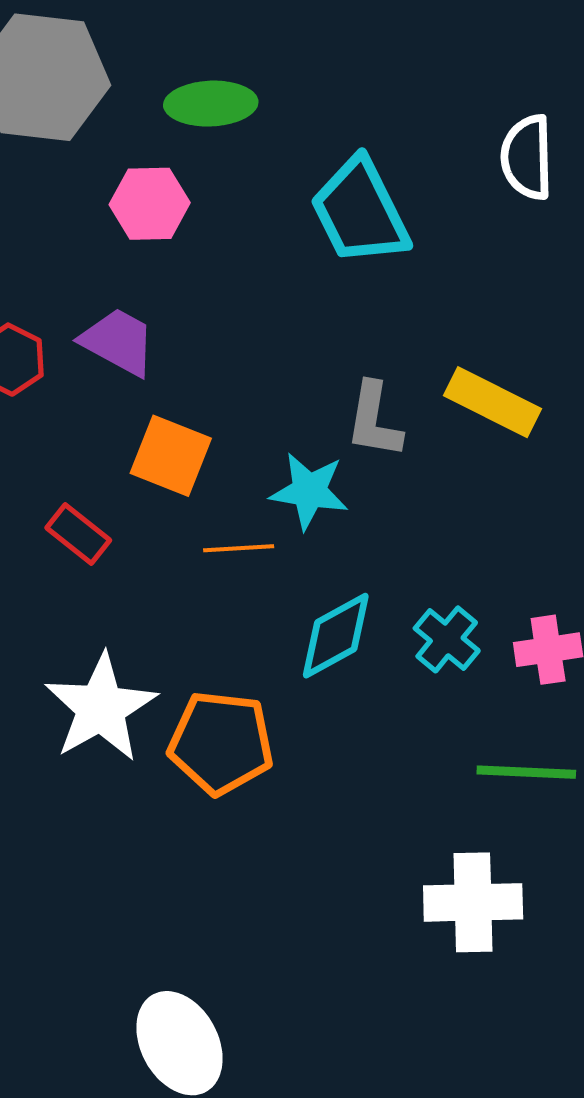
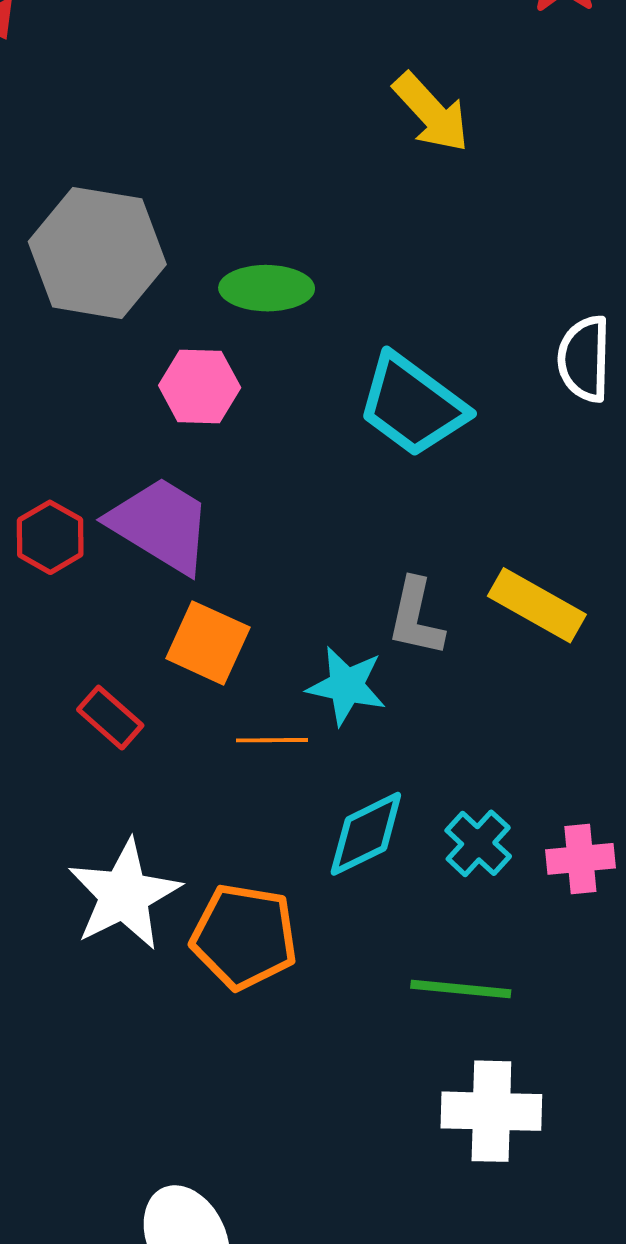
cyan trapezoid: (360, 212) -> (412, 405), turned -30
purple trapezoid: (118, 342) -> (161, 525), size x1.4
green line: (526, 772) -> (461, 989), moved

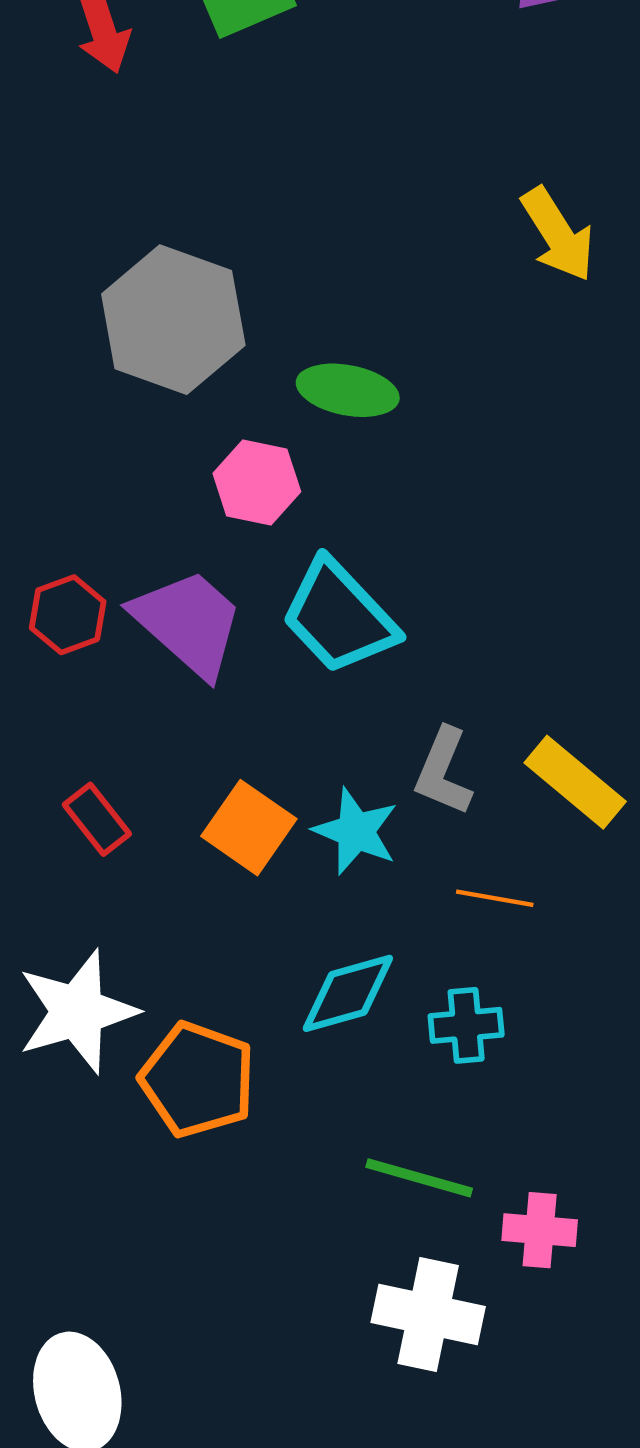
cyan trapezoid: (412, 405) -> (339, 617), moved
orange square: (208, 643) -> (249, 828), moved
orange line: (272, 740) -> (495, 898), moved
cyan cross: (478, 843) -> (466, 1025), turned 32
pink cross: (580, 859) -> (540, 1230), moved

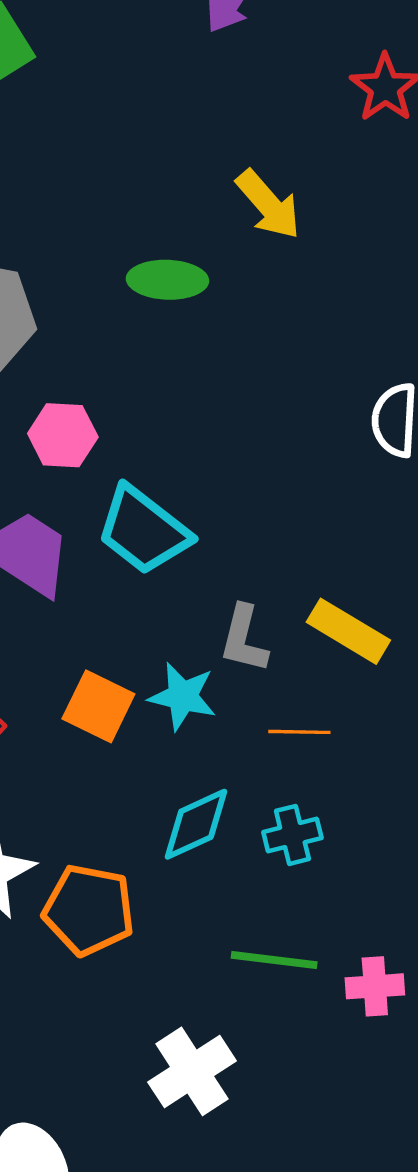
green ellipse: (348, 390) -> (167, 280), moved
white cross: (428, 1315) -> (192, 1071), moved, turned -36

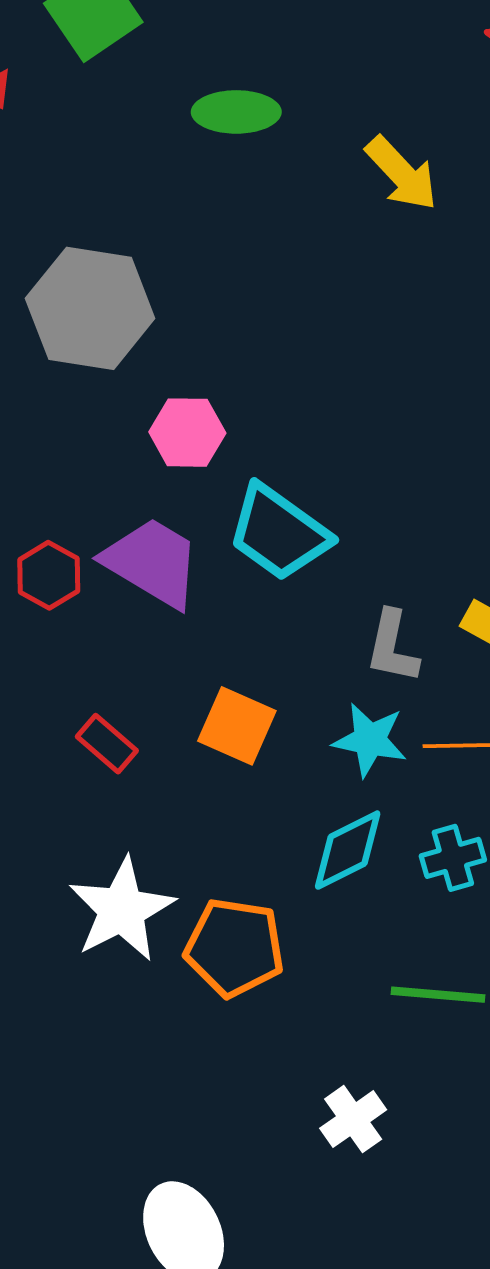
green ellipse: (167, 280) -> (236, 112), moved
cyan star: (183, 696) -> (370, 740), moved
white cross: (192, 1071) -> (353, 1119), size x0.7

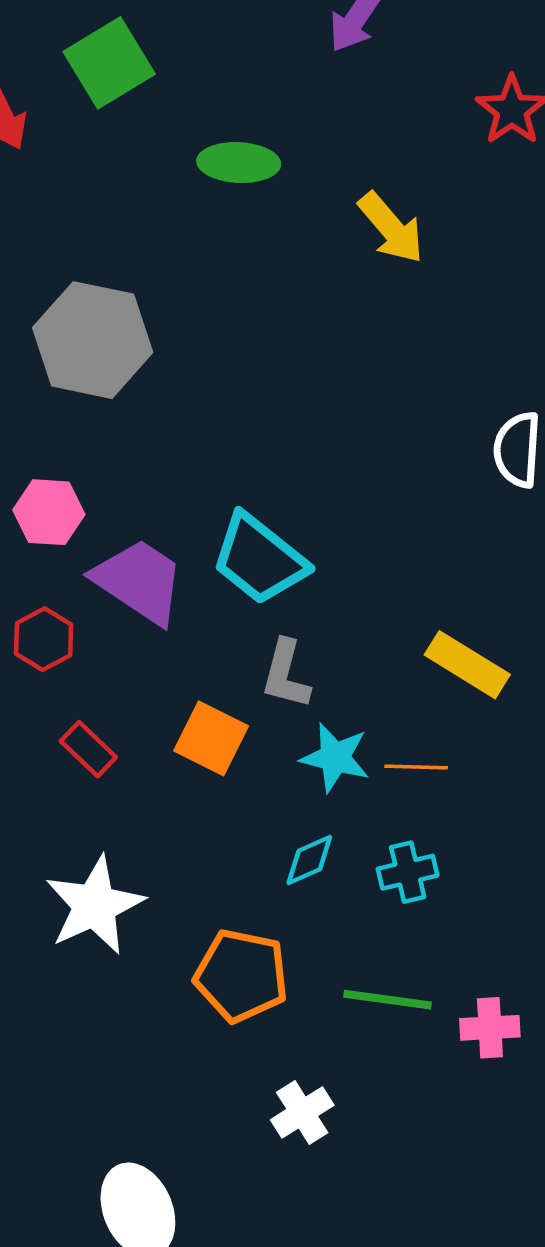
pink hexagon: (187, 433) -> (49, 512), moved
red hexagon: (49, 575) -> (44, 639), moved
gray L-shape: (392, 647) -> (286, 674), moved
cyan diamond: (348, 850) -> (309, 860), size x0.7
orange pentagon: (235, 948) -> (241, 976), moved

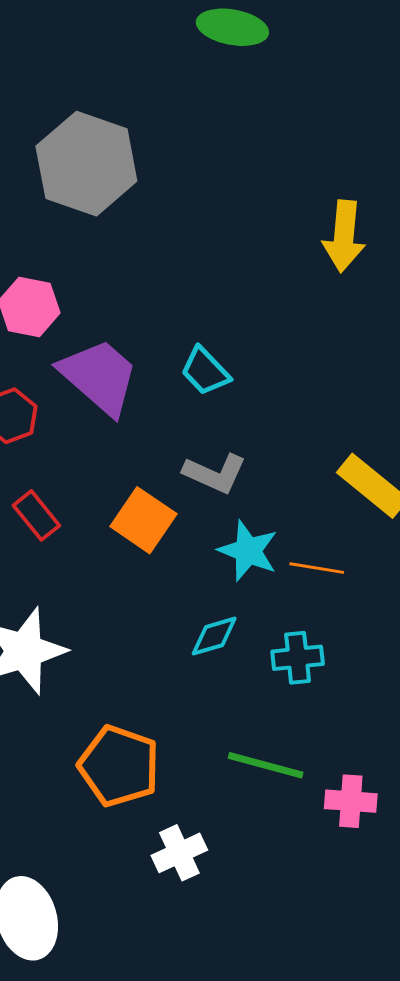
yellow arrow: (391, 228) -> (344, 236), moved, turned 38
cyan trapezoid: (259, 559) -> (205, 371), size x0.6
gray L-shape: (286, 674) -> (215, 473), turned -88
orange pentagon: (241, 976) -> (119, 766), moved

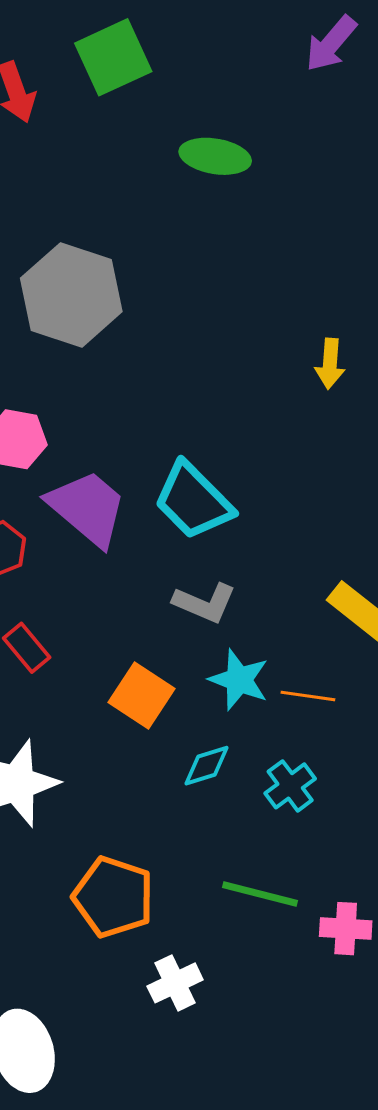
yellow arrow: (344, 236) -> (330, 364), size x0.7
cyan trapezoid: (205, 371) -> (193, 501), size x1.6
orange square: (143, 520) -> (141, 696), moved
cyan cross: (298, 658) -> (290, 786), turned -30

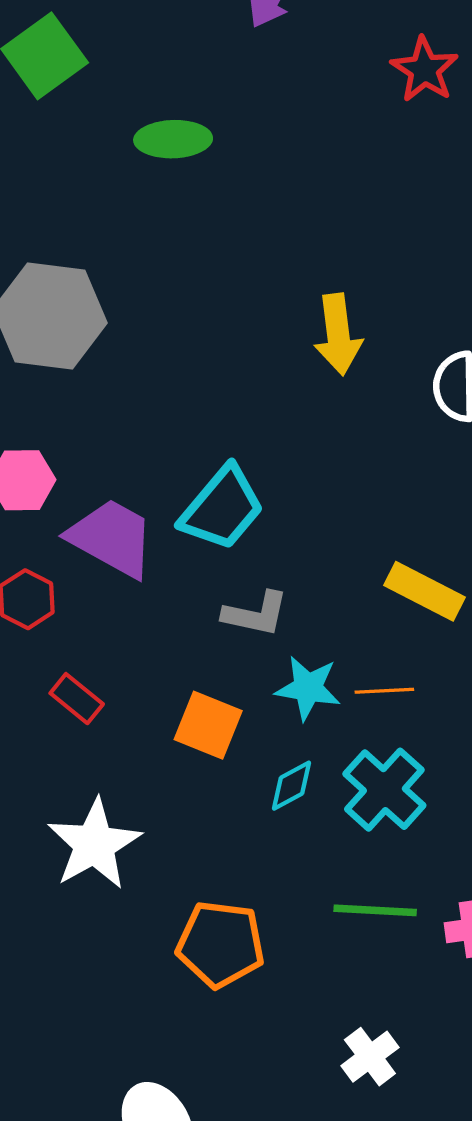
yellow arrow: (330, 364) -> (338, 334), size x1.5
cyan trapezoid: (193, 501) -> (222, 508), turned -84
cyan cross: (290, 786) -> (384, 790), size x1.5
white cross: (175, 983) -> (370, 1057), moved

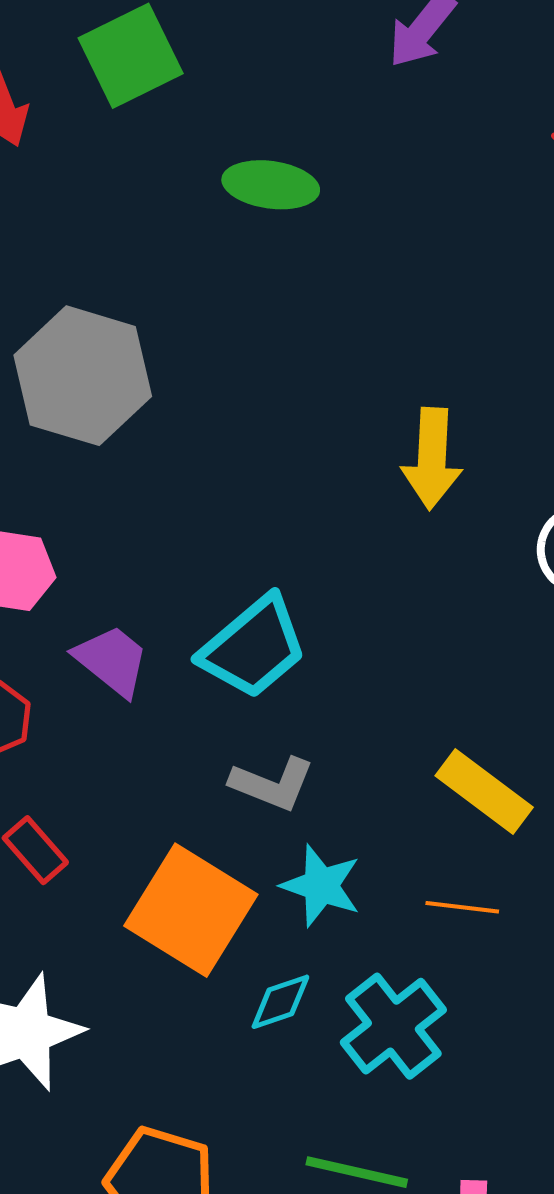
purple trapezoid: (112, 538) -> (112, 660), size x0.7
orange line: (384, 691) -> (462, 907), moved
orange square: (208, 725) -> (191, 910), size x1.5

